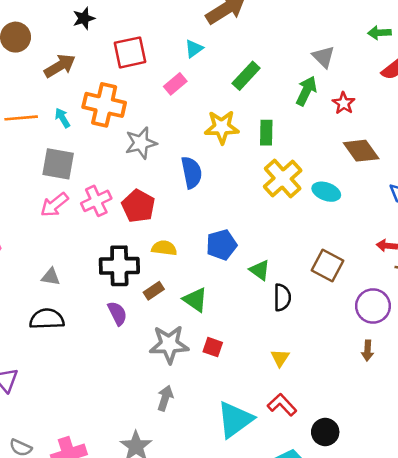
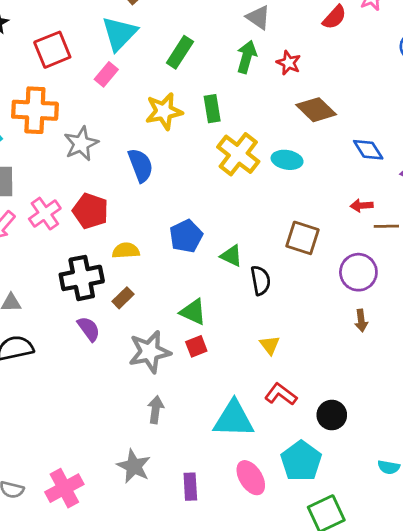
cyan triangle: (194, 49) -> (119, 33), size x1.8
green triangle: (195, 300) -> (193, 312), moved
red square: (213, 347) -> (196, 346), turned -30
cyan triangle: (235, 420) -> (234, 419), turned 48

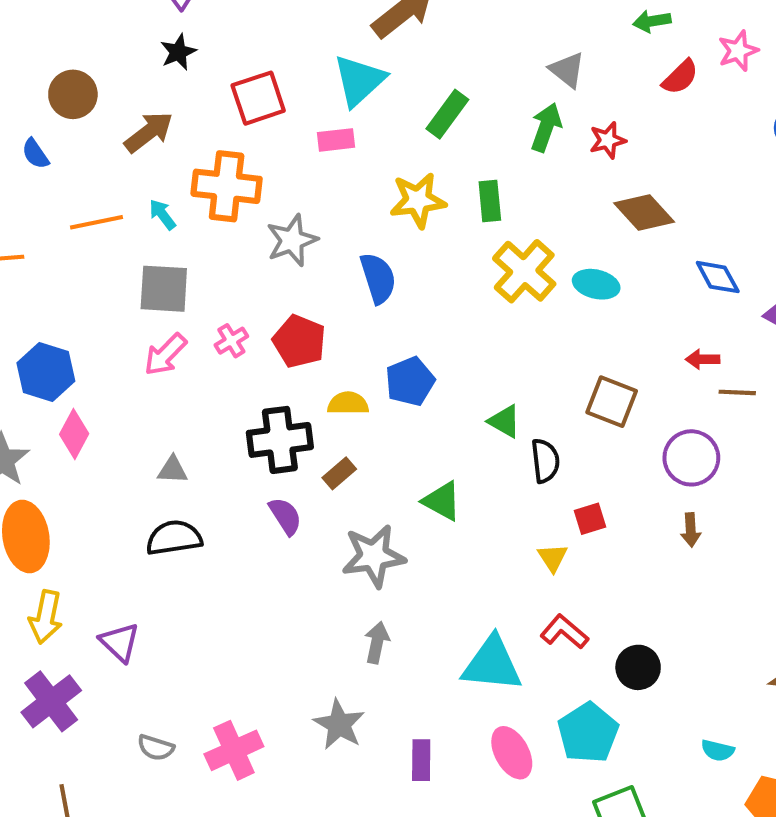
red star: (289, 63) -> (608, 140), turned 30
pink rectangle: (106, 74) -> (336, 140), turned 40
pink cross: (45, 214) -> (231, 341), size x0.7
blue pentagon: (186, 236) -> (410, 381), moved
red square: (196, 346) -> (590, 519), moved

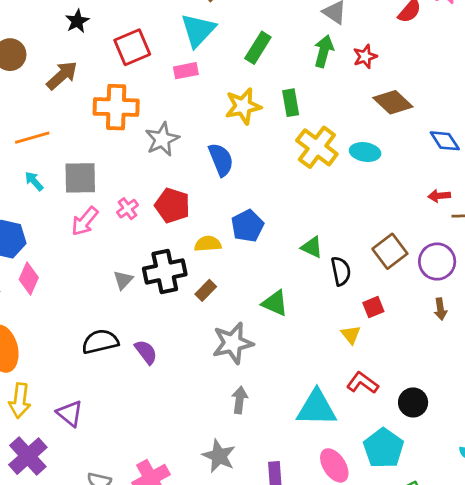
cyan arrow: (162, 215) -> (34, 181), moved
brown square: (612, 402) -> (390, 251), moved, turned 36
gray triangle: (173, 470) -> (123, 280), moved, turned -45
purple semicircle: (285, 516) -> (146, 352), moved

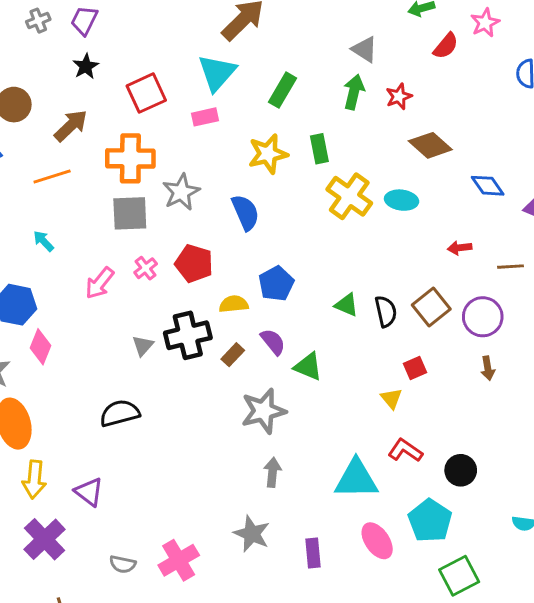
orange line: (32, 138) -> (52, 176), moved
gray square: (80, 178) -> (130, 213), moved
red arrow: (439, 196) -> (460, 248), moved
black semicircle: (341, 271) -> (386, 311), moved
purple semicircle: (146, 352) -> (273, 342), moved

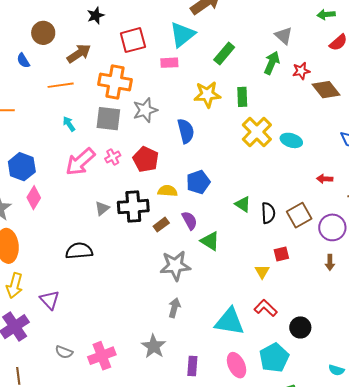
brown diamond: (430, 145) -> (326, 90), moved
cyan arrow: (44, 241) -> (69, 124), moved
pink arrow: (100, 283) -> (80, 162), size x1.4

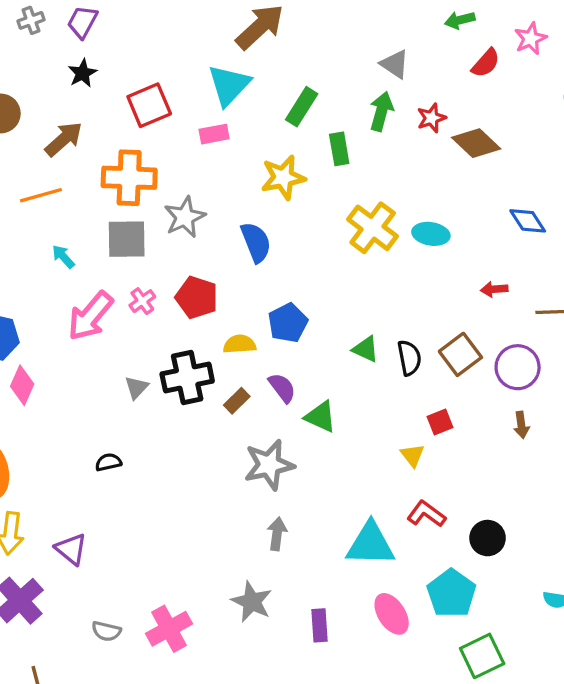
green rectangle: (242, 97) -> (339, 149), moved
black semicircle: (79, 251) -> (108, 462), size x0.6

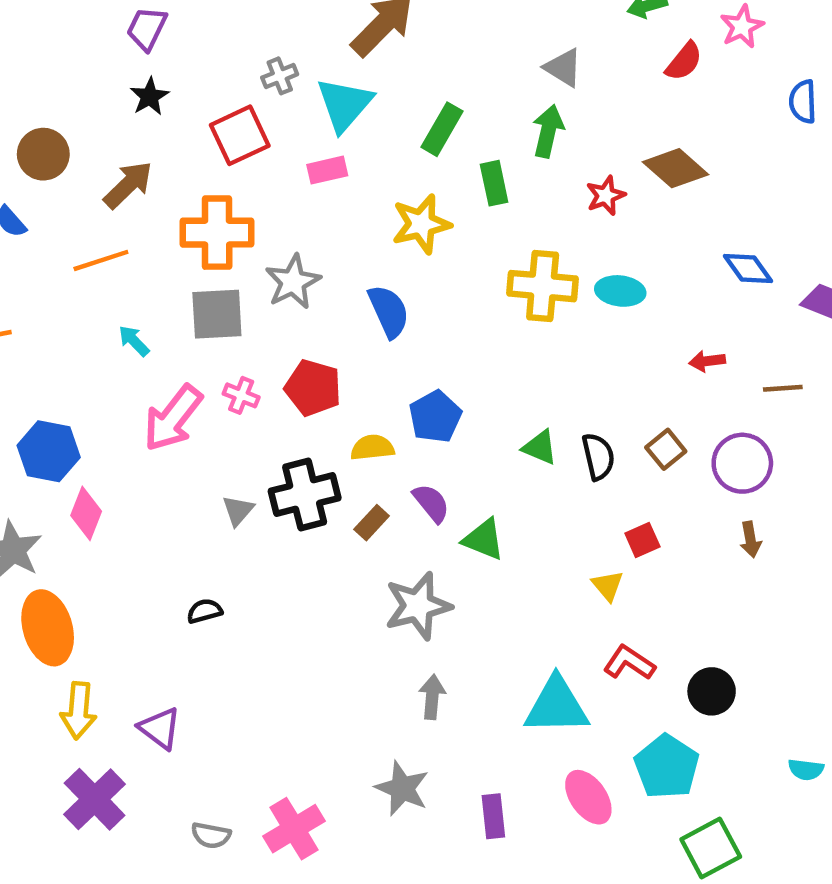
gray cross: (31, 20) -> (280, 76), moved
red star: (431, 118) -> (606, 195), moved
yellow cross: (373, 228) -> (543, 286), turned -30
pink cross: (142, 301) -> (241, 395), turned -30
brown square: (460, 354) -> (666, 449), size x0.7

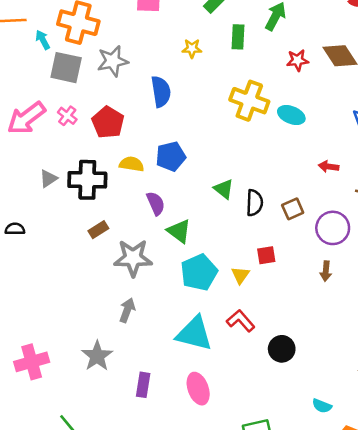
yellow star: (421, 224) -> (192, 48), size x0.6
cyan arrow: (134, 341) -> (43, 40), moved
brown rectangle: (372, 523) -> (98, 230), moved
cyan pentagon: (667, 767) -> (199, 272), moved

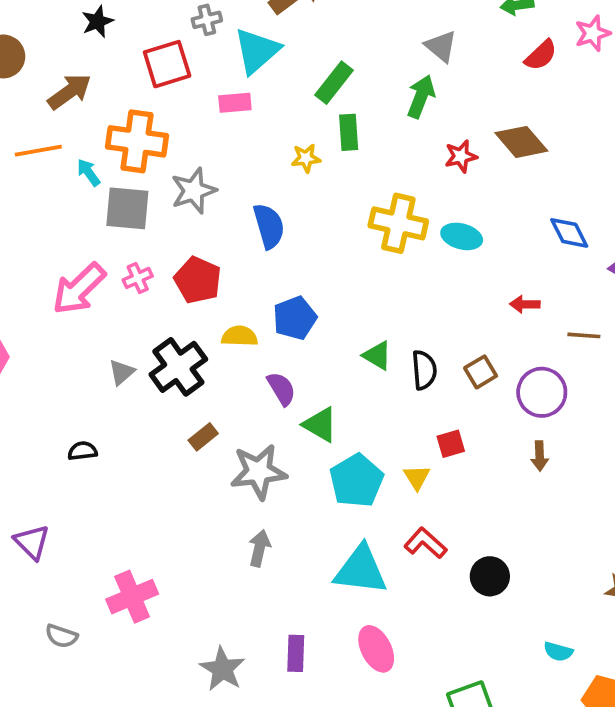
green rectangle: (238, 37) -> (349, 132), moved
pink cross: (67, 116) -> (138, 278), turned 36
black cross: (87, 180) -> (178, 367), turned -30
gray star: (97, 356) -> (222, 669), moved
pink cross: (32, 362) -> (132, 597), moved

